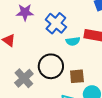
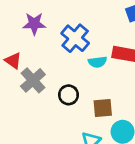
black circle: (51, 66) -> (69, 95), size x0.6
gray cross: (24, 78) -> (33, 80), moved

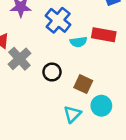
brown square: (103, 108) -> (83, 84), turned 30

